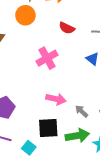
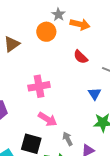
pink cross: (47, 58) -> (39, 86), moved

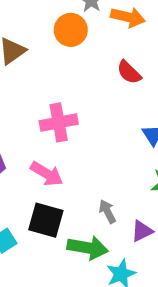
pink arrow: (48, 119) -> (47, 174), moved

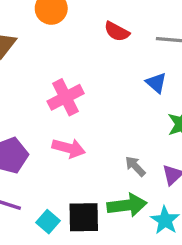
black square: (46, 220) -> (84, 217), moved

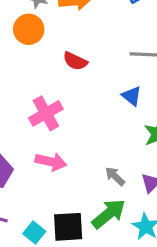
red semicircle: (117, 32) -> (75, 61), moved
green arrow: (127, 205) -> (109, 214), turned -30

